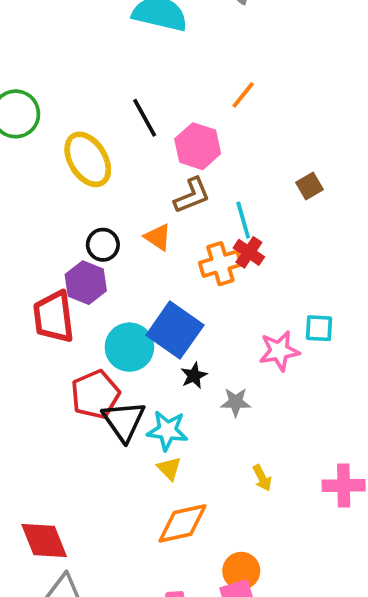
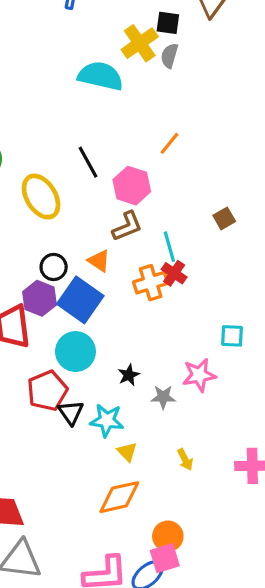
blue square: (175, 330) -> (80, 300), moved
pink star: (279, 351) -> (199, 375), moved
black triangle: (124, 421) -> (71, 413), size x0.7
yellow triangle: (169, 468) -> (127, 452), moved

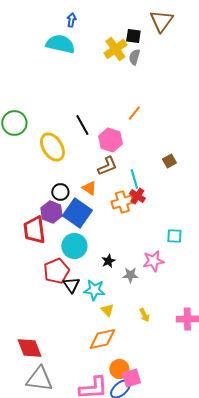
cyan semicircle: (101, 76) -> (60, 44), moved
orange circle: (168, 536) -> (119, 369), moved

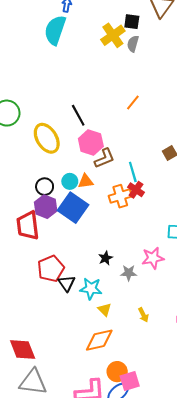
cyan semicircle: (60, 44) -> (55, 30), turned -84
pink hexagon: (110, 140) -> (91, 142), moved
orange triangle: (89, 188) -> (86, 181), turned -42
black circle: (60, 192) -> (45, 187), moved
cyan circle: (74, 246) -> (70, 181), moved, size x0.6

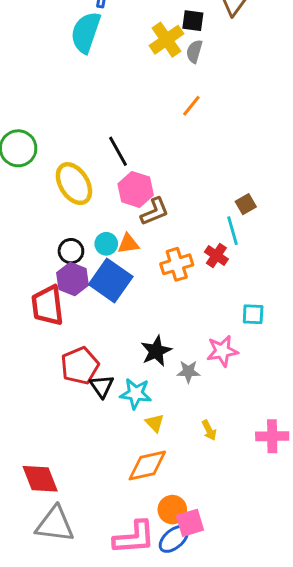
orange line: (133, 103) -> (191, 106), moved
cyan line: (133, 172) -> (233, 231), moved
red cross: (136, 190) -> (216, 256), moved
black star: (106, 258) -> (156, 351), size x1.5

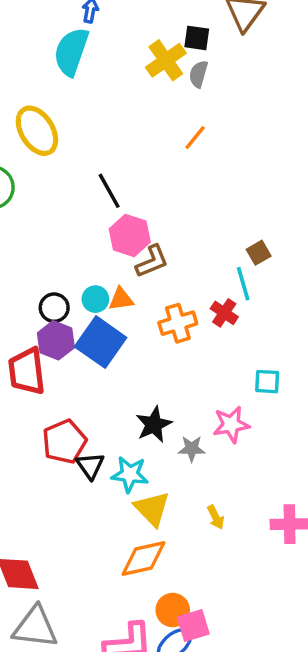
yellow ellipse: (74, 184) -> (37, 131), moved
yellow triangle: (155, 423) -> (152, 509), size x1.6

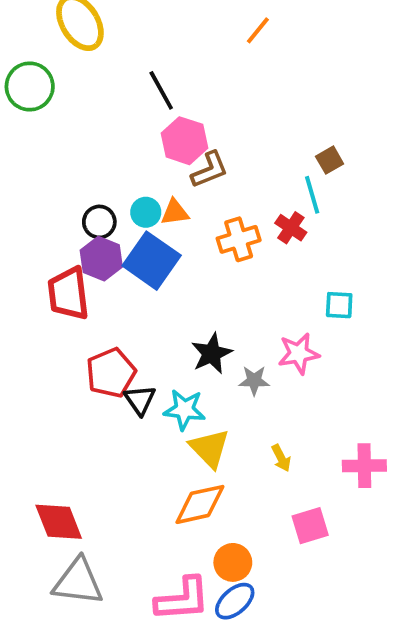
pink square: (193, 625) -> (310, 526), moved

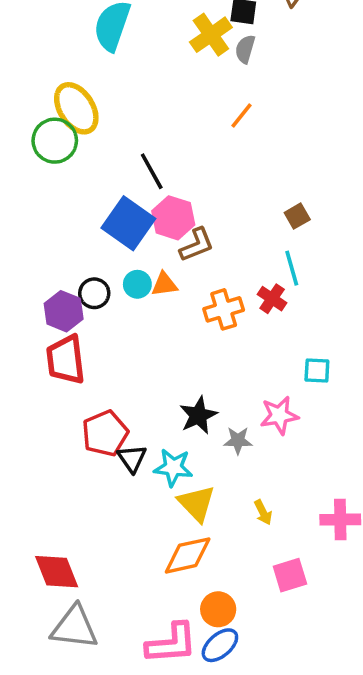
green circle: (30, 86) -> (55, 141), moved
brown square: (330, 160) -> (297, 216), moved
purple hexagon: (101, 259) -> (64, 311), moved
blue square: (152, 261) -> (128, 223), moved

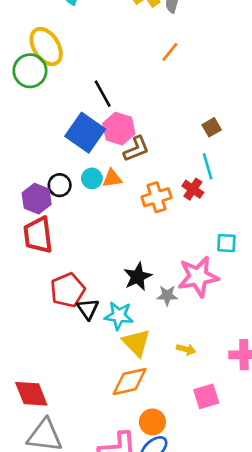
pink star: (279, 415) -> (198, 277), size x1.4
yellow arrow: (263, 512) -> (186, 349), turned -48

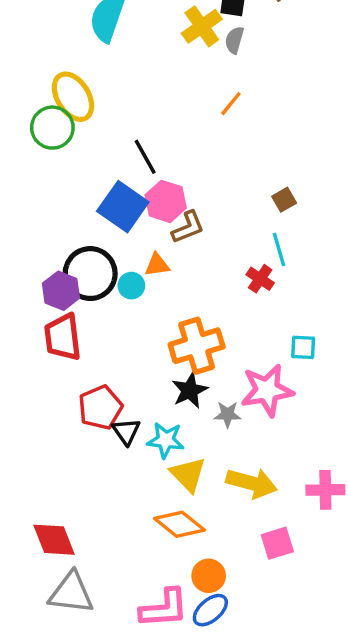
cyan circle: (92, 178) -> (131, 286), moved
black circle: (60, 185) -> (90, 274), size x1.8
orange cross: (156, 197) -> (197, 346), moved, size x1.4
yellow arrow: (186, 349) -> (252, 483), size x2.0
orange diamond: (130, 382) -> (179, 524), turned 51

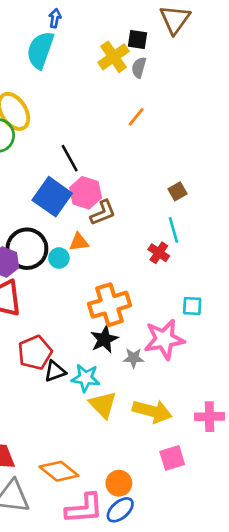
black triangle: (126, 432) -> (55, 371), turned 45
orange diamond: (179, 524) -> (59, 471), moved

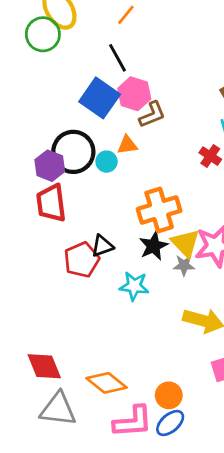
orange line: (136, 117) -> (126, 15), moved
black triangle: (55, 371) -> (102, 246), moved
yellow triangle: (103, 405) -> (185, 243), moved

